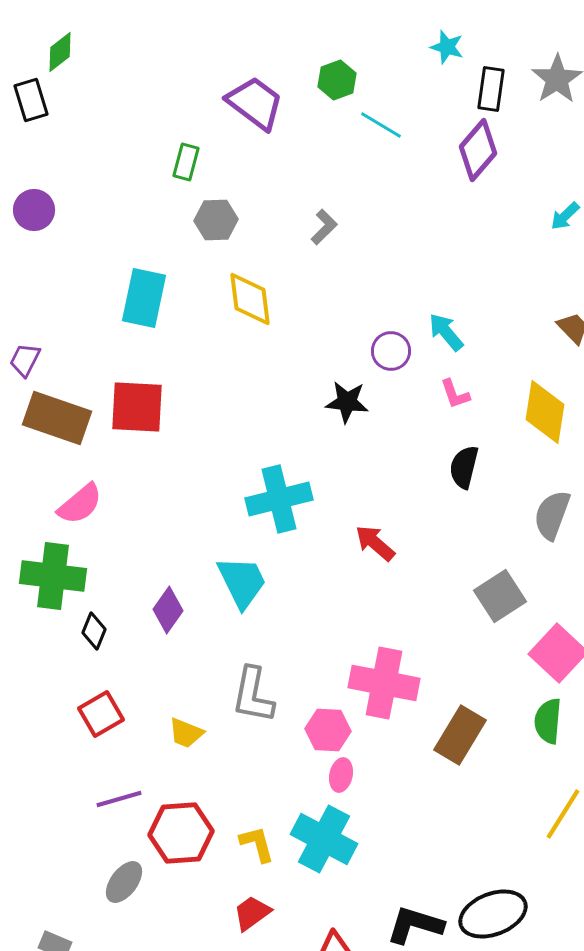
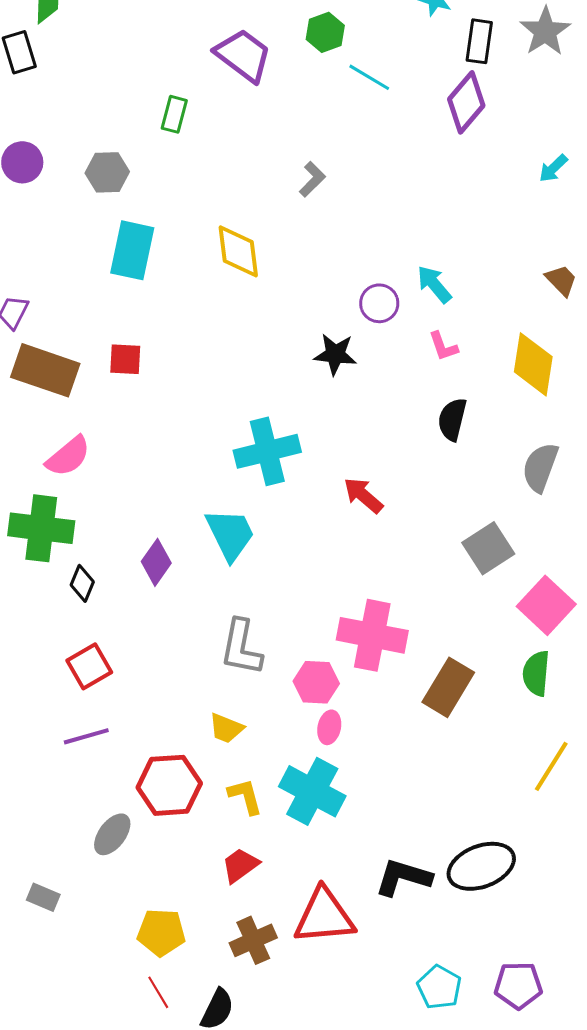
gray hexagon: (216, 220) -> (107, 172), moved
red square: (137, 407) -> (125, 359), size x0.6
yellow trapezoid: (186, 733) -> (226, 728), moved
purple line: (119, 799) -> (86, 736), moved

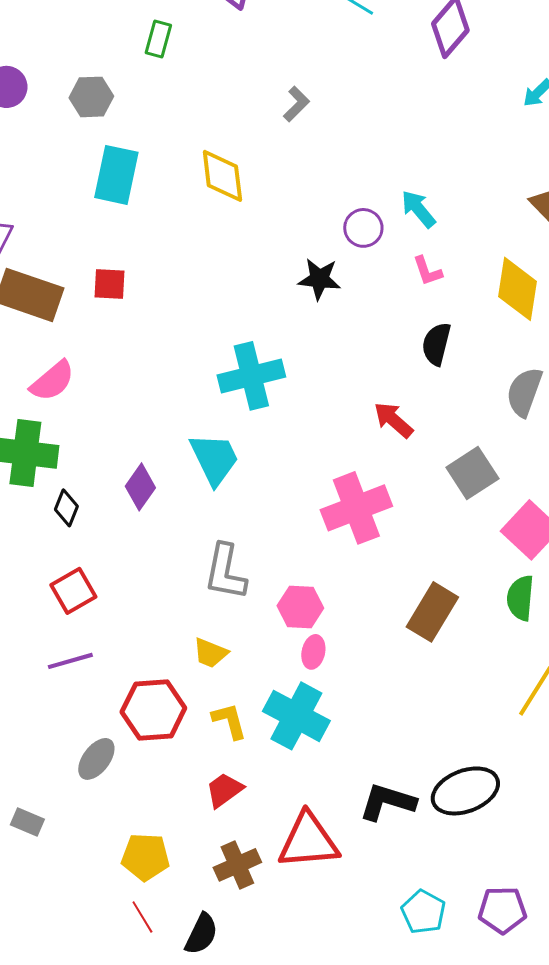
red arrow: (363, 495) -> (393, 420), moved
pink cross: (372, 635) -> (356, 508), moved, turned -32

